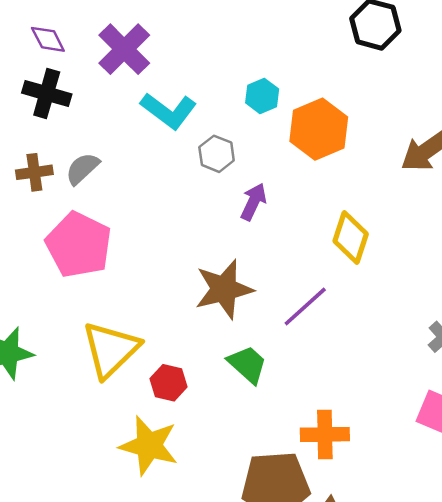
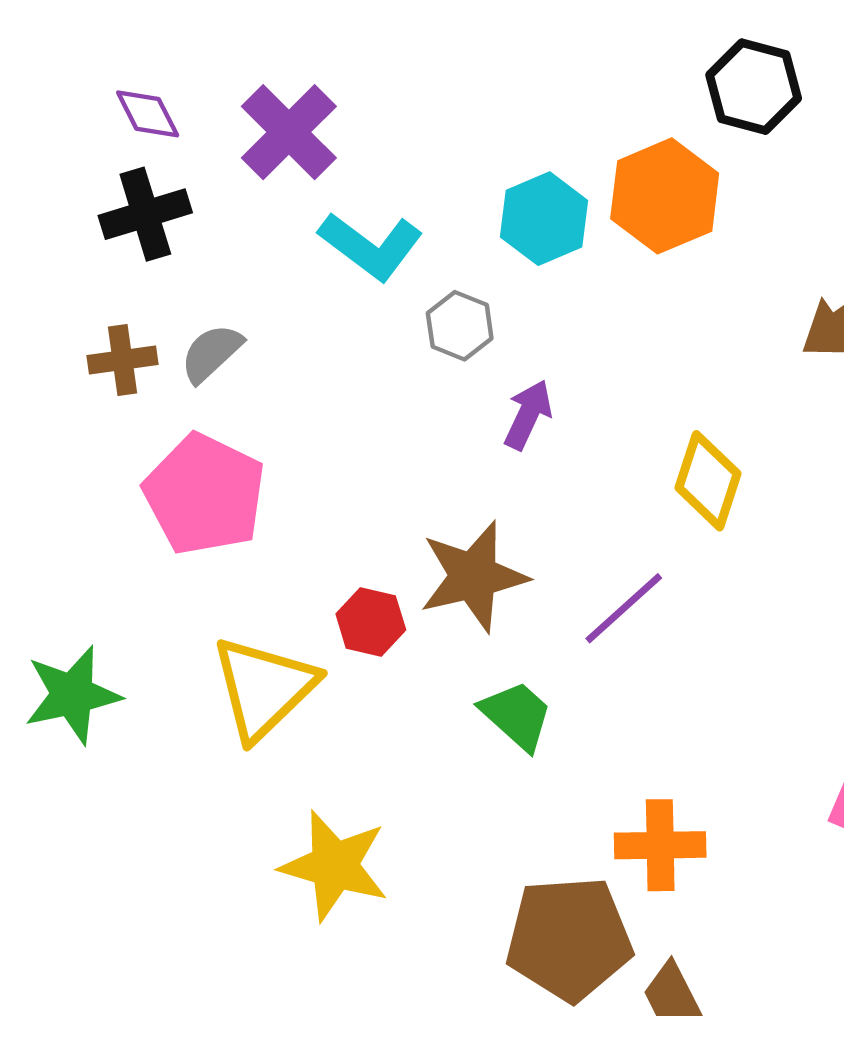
black cross: (47, 93) -> (145, 214), turned -33
cyan hexagon: (262, 96) -> (544, 219), size x1.4
orange hexagon: (319, 129) -> (665, 196), moved
red hexagon: (169, 383) -> (371, 622), moved

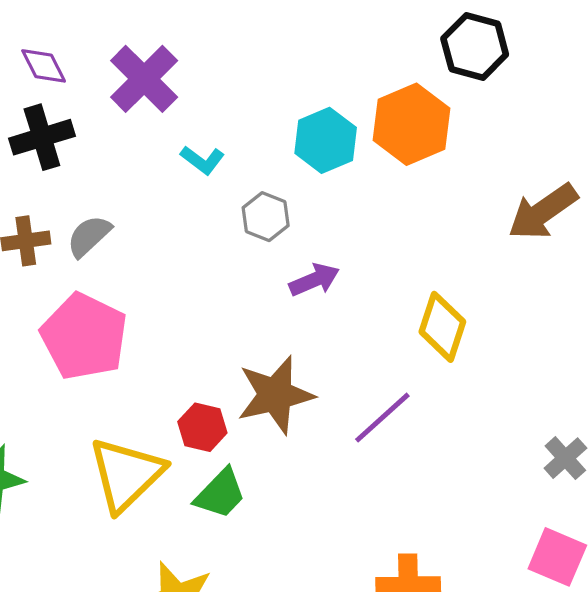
cyan L-shape: (371, 246) -> (202, 160), size x0.6
purple arrow: (528, 415) -> (314, 280), turned 42
green trapezoid: (517, 715) -> (220, 494), moved, turned 92

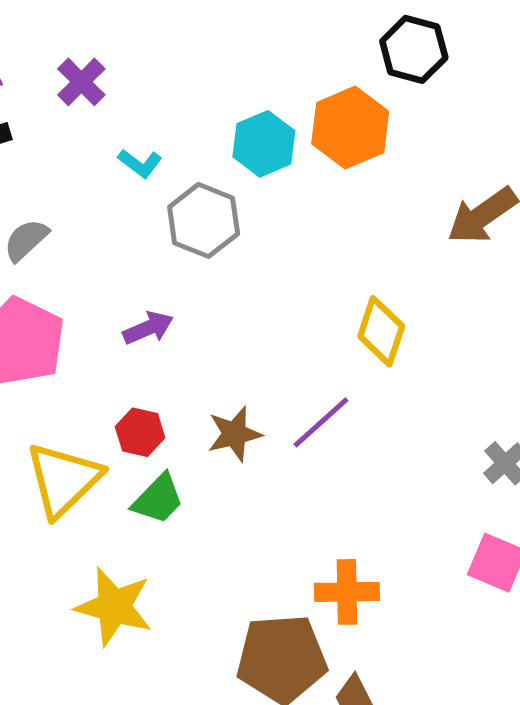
purple cross: (144, 79) -> (81, 82), size x0.7
gray hexagon: (266, 217) -> (204, 220), size x1.5
purple arrow: (314, 280) -> (148, 328), moved
brown star: (275, 395) -> (235, 434), moved, size x0.7

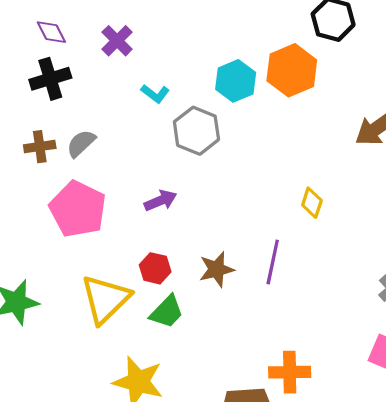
yellow diamond: (381, 331) -> (312, 203), size x0.7
purple line: (321, 422) -> (273, 262), turned -36

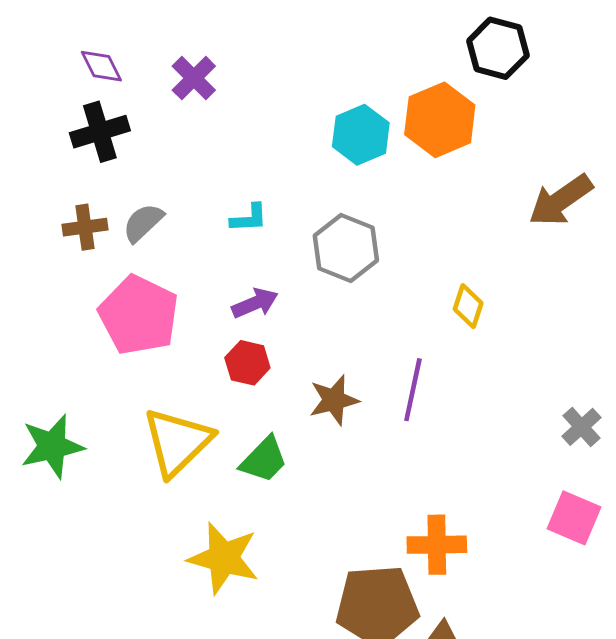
cyan L-shape: (155, 94) -> (249, 218), moved, turned -40
gray hexagon: (196, 131) -> (346, 248), moved
red hexagon: (155, 268) -> (247, 363), moved

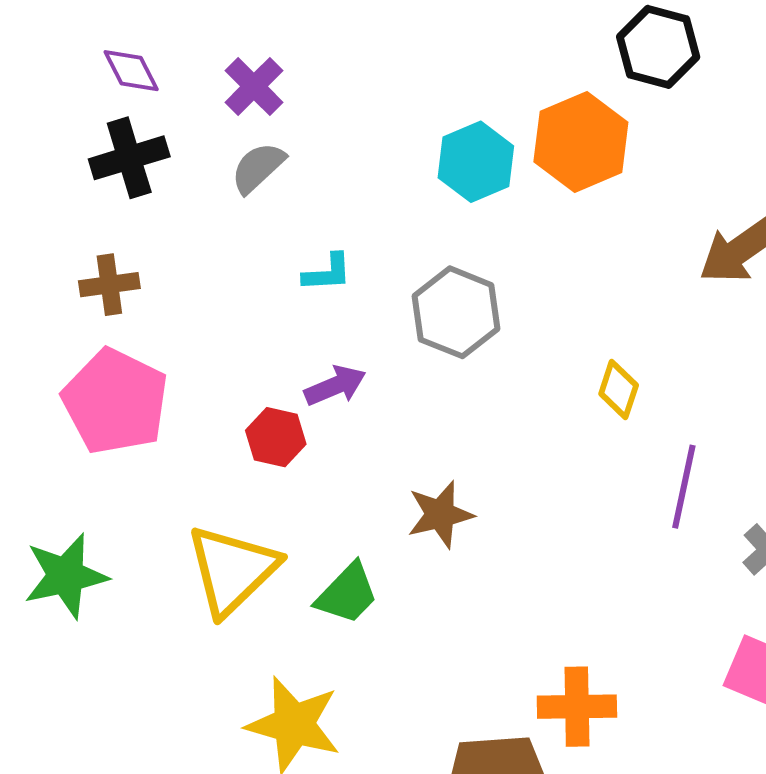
gray semicircle: (143, 223) -> (258, 168), moved
pink pentagon: (139, 315) -> (115, 402), moved
red hexagon: (247, 363) -> (276, 437), moved
purple line: (413, 390) -> (684, 487), moved

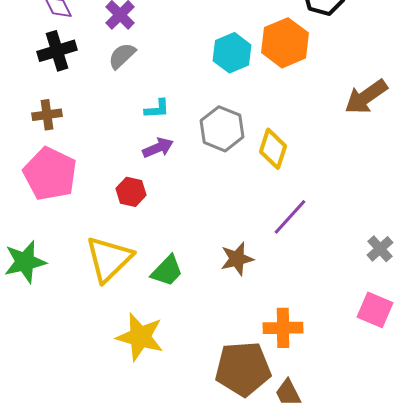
purple arrow: (335, 386) -> (158, 148), moved
yellow diamond: (619, 390) -> (273, 149), moved, size x1.4
purple line: (684, 487) -> (290, 217), moved, turned 30
brown star: (440, 514) -> (237, 259), moved

